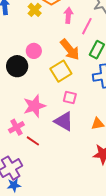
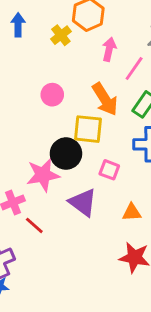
black circle: (17, 66) -> (66, 154), moved
yellow square: (61, 71) -> (88, 129), turned 30
pink square: (70, 98) -> (109, 170), moved

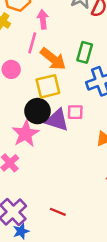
pink line: (134, 68) -> (32, 43), moved
purple triangle: (83, 203) -> (57, 120), moved
red line: (34, 225) -> (58, 212), moved

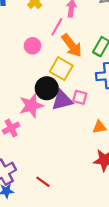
yellow square: (48, 86) -> (61, 69), turned 30
purple triangle: (57, 120) -> (62, 100), turned -45

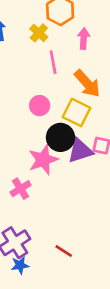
pink line: (57, 27) -> (53, 62), moved, turned -36
pink circle: (32, 46) -> (40, 106), moved

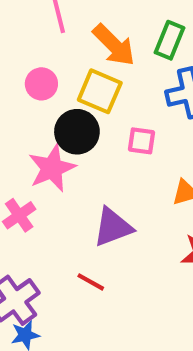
purple triangle: (80, 151) -> (113, 227), moved
red line: (64, 251) -> (91, 282), moved

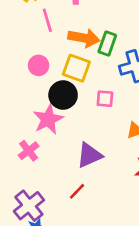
green rectangle: (170, 40) -> (107, 44), moved
orange arrow: (114, 45) -> (84, 38), turned -32
red line: (91, 282) -> (77, 191), turned -72

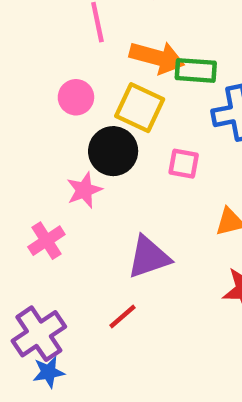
green rectangle: (107, 44) -> (196, 70), turned 70
pink star: (48, 119) -> (84, 190), size x0.7

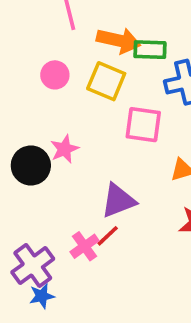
black circle: (113, 151) -> (31, 165), moved
pink square: (184, 164) -> (143, 125), size x1.5
pink cross: (46, 241) -> (85, 246), moved
red line: (122, 317) -> (108, 236), moved

